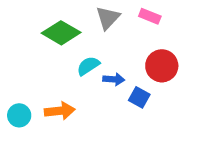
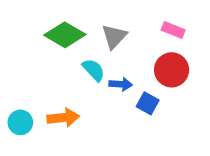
pink rectangle: (150, 16) -> (173, 30), moved
gray triangle: (108, 18) -> (114, 36), moved
cyan semicircle: (88, 66) -> (94, 70), turned 80

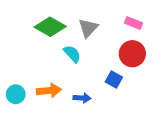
blue arrow: (121, 84) -> (82, 98), moved

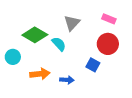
green diamond: (50, 27) -> (35, 35), moved
cyan circle: (16, 94) -> (13, 57), moved

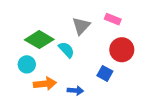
pink rectangle: (109, 19) -> (113, 19), moved
cyan circle: (13, 57) -> (27, 64), moved

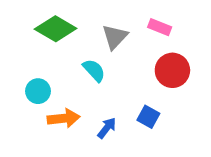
green diamond: (39, 40) -> (56, 29), moved
blue square: (105, 73) -> (148, 117), moved
blue arrow: (75, 90) -> (107, 128), turned -56

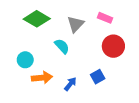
blue square: (148, 117) -> (98, 77), turned 32

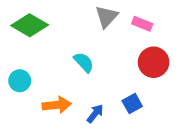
green diamond: (37, 19) -> (30, 25), moved
gray triangle: (76, 24) -> (107, 17), moved
cyan circle: (25, 60) -> (20, 81), moved

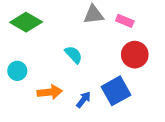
gray triangle: (107, 17) -> (94, 15), turned 40
blue square: (132, 104) -> (116, 91), size x1.6

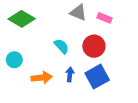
gray triangle: (94, 15) -> (78, 13), turned 30
red circle: (135, 55) -> (94, 46), moved
blue arrow: (84, 100) -> (70, 74), moved, turned -32

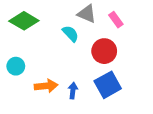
pink rectangle: (104, 18) -> (116, 20), turned 32
cyan semicircle: (61, 46) -> (70, 34), moved
blue arrow: (70, 74) -> (73, 91), moved

